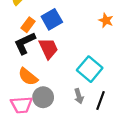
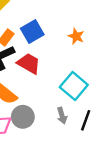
orange star: (106, 20) -> (76, 36), moved
red trapezoid: (49, 49) -> (29, 63), turned -35

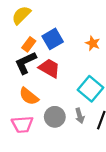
gray circle: (23, 117) -> (55, 117), moved

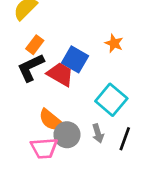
blue square: (53, 39) -> (75, 59), moved, turned -30
orange semicircle: (29, 96) -> (51, 120), moved
pink trapezoid: (22, 124) -> (44, 148), moved

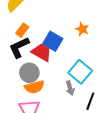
orange semicircle: (51, 120) -> (34, 87), turned -54
gray arrow: (98, 133) -> (70, 88), moved
gray circle: (67, 135) -> (29, 73), moved

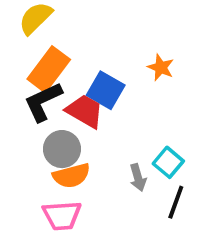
orange rectangle: (22, 30) -> (49, 69), size x1.6
cyan square: (80, 72) -> (168, 162), moved, size x0.7

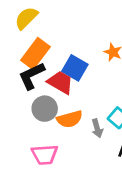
orange semicircle: (71, 176) -> (70, 119), moved

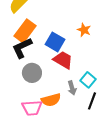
red trapezoid: (60, 82) -> (63, 60), moved
orange semicircle: (70, 119) -> (51, 100), moved

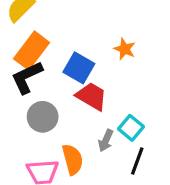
gray arrow: (72, 88) -> (106, 140), turned 40
orange semicircle: (51, 100) -> (73, 159), turned -90

